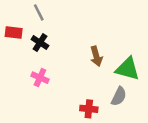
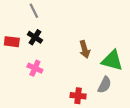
red rectangle: (14, 32) -> (12, 42), moved

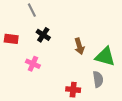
black cross: (35, 37) -> (43, 35), moved
gray semicircle: (105, 85) -> (98, 79), turned -35

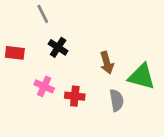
gray semicircle: (98, 79) -> (117, 100), moved
red cross: (73, 90) -> (75, 96), moved

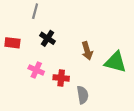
gray line: (43, 14) -> (35, 11), turned 42
gray semicircle: (117, 100) -> (83, 95), moved

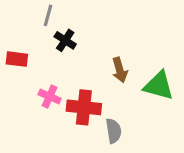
black cross: (48, 38) -> (65, 40), moved
red cross: (61, 78) -> (84, 107), size x1.5

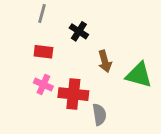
black cross: (65, 40) -> (79, 31), moved
red rectangle: (17, 59) -> (43, 52), moved

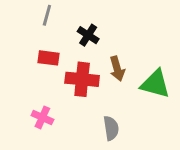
pink cross: (43, 85) -> (42, 117), moved
red cross: (73, 94) -> (82, 79), moved

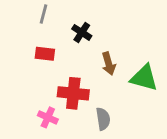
red cross: (82, 79) -> (73, 93), moved
pink cross: (42, 117) -> (48, 117), moved

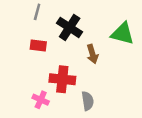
black cross: (82, 32) -> (70, 27), size x1.5
green triangle: (144, 78) -> (123, 34), moved

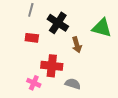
gray semicircle: (88, 101) -> (73, 84), turned -63

